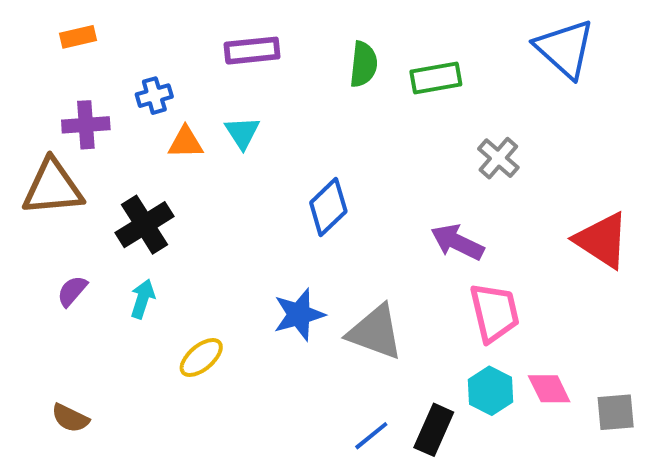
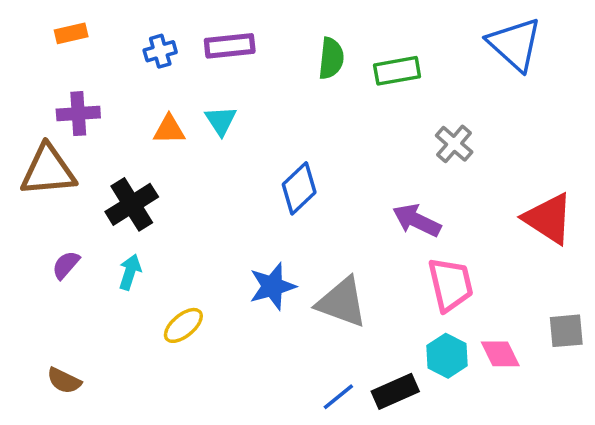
blue cross: (154, 96) -> (160, 51), moved
gray square: (616, 412) -> (566, 331), moved
black rectangle: (434, 430) -> (395, 391), turned 42

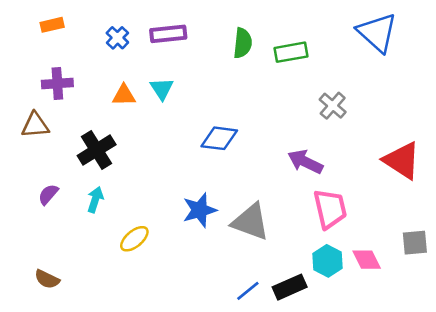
blue cross: (160, 51) -> (117, 38), turned -30
brown triangle: (48, 171) -> (35, 125), size x0.7
blue diamond: (299, 188) -> (219, 138), turned 51

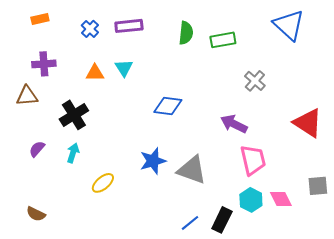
black rectangle: (290, 287) -> (222, 220), turned -40

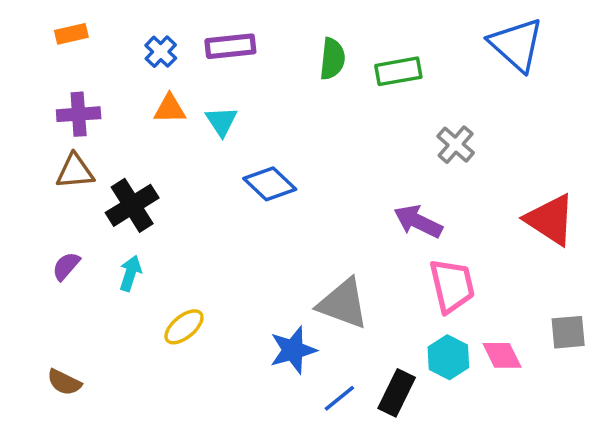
orange triangle: (95, 73) -> (170, 109), moved
brown triangle: (27, 96) -> (75, 171), moved
blue diamond: (168, 106) -> (270, 184), moved, turned 36
blue star: (153, 161) -> (293, 350), moved

